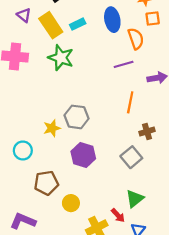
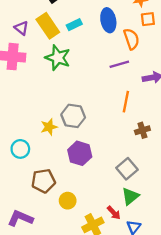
purple triangle: (24, 15) -> (21, 28), moved
gray square: (131, 157) -> (127, 169), moved

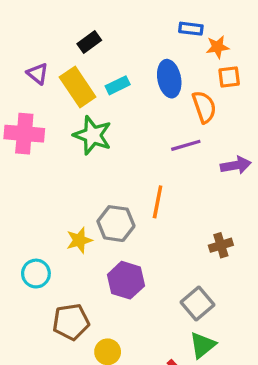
purple triangle: (21, 28) -> (38, 74), moved
orange line: (126, 102) -> (158, 202), moved

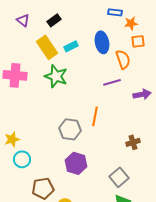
purple triangle: (38, 74) -> (23, 20), moved
yellow star: (79, 240) -> (12, 139), moved

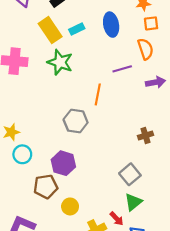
orange semicircle: (123, 59) -> (145, 49), moved
orange line: (95, 116) -> (98, 94), moved
purple hexagon: (76, 163) -> (63, 163), moved

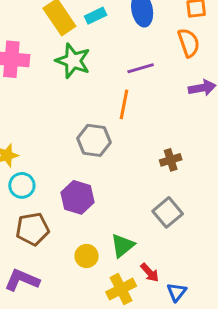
purple line: (122, 69) -> (141, 68), moved
brown cross: (145, 135) -> (171, 160), moved
brown pentagon: (46, 187) -> (32, 229), moved
green triangle: (133, 202) -> (123, 245), moved

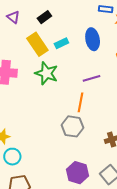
gray hexagon: (94, 140) -> (72, 126), moved
purple hexagon: (78, 197) -> (78, 173), moved

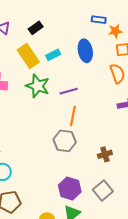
purple line: (92, 78) -> (69, 91), moved

